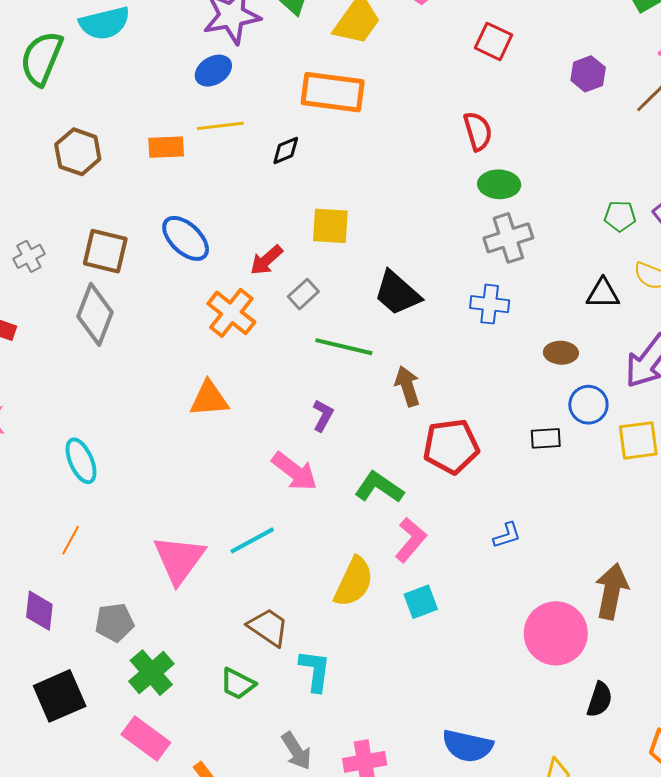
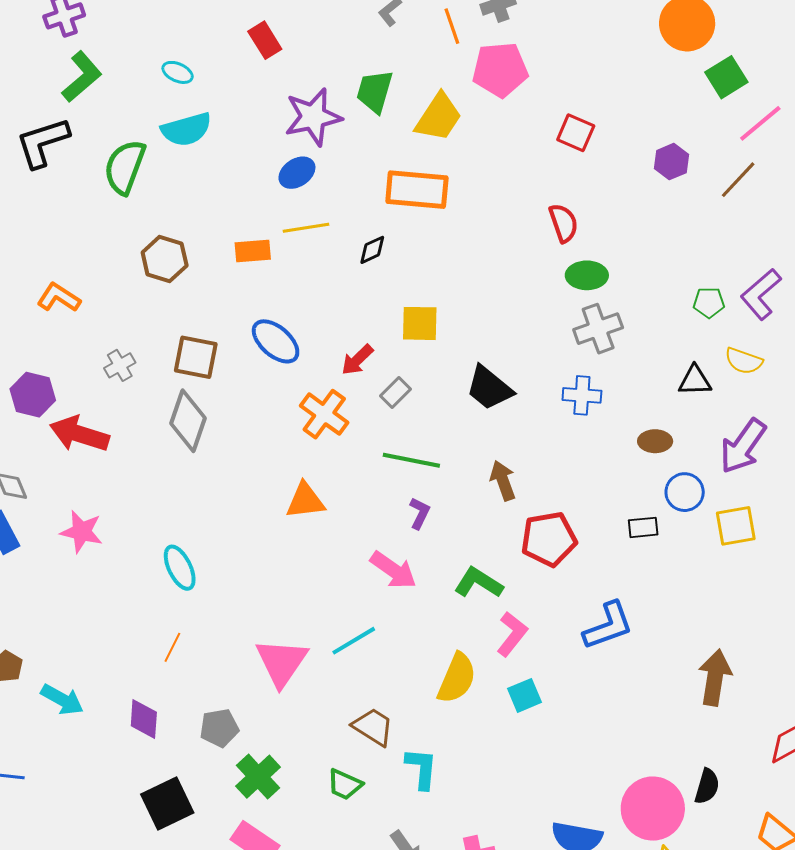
green line: (344, 347) -> (411, 460), moved
blue L-shape: (507, 535) -> (608, 626), size x1.8
pink circle: (556, 633) -> (653, 809), moved

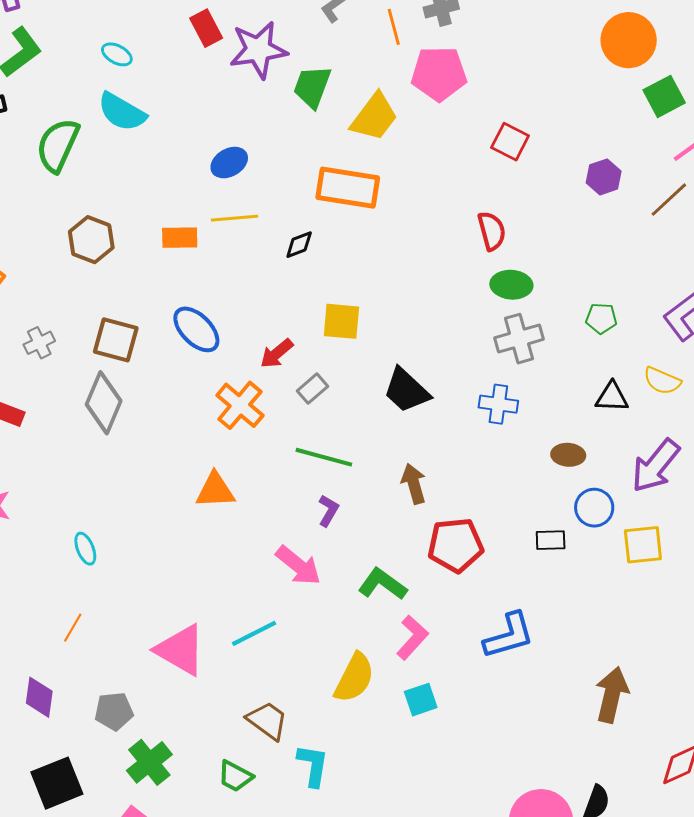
purple star: (313, 117) -> (258, 50), moved
cyan semicircle: (186, 129) -> (122, 112), turned 42
green pentagon: (709, 303) -> (601, 318), moved
cyan ellipse: (180, 568) -> (85, 549), size x0.7
pink triangle: (282, 662) -> (180, 650), turned -38

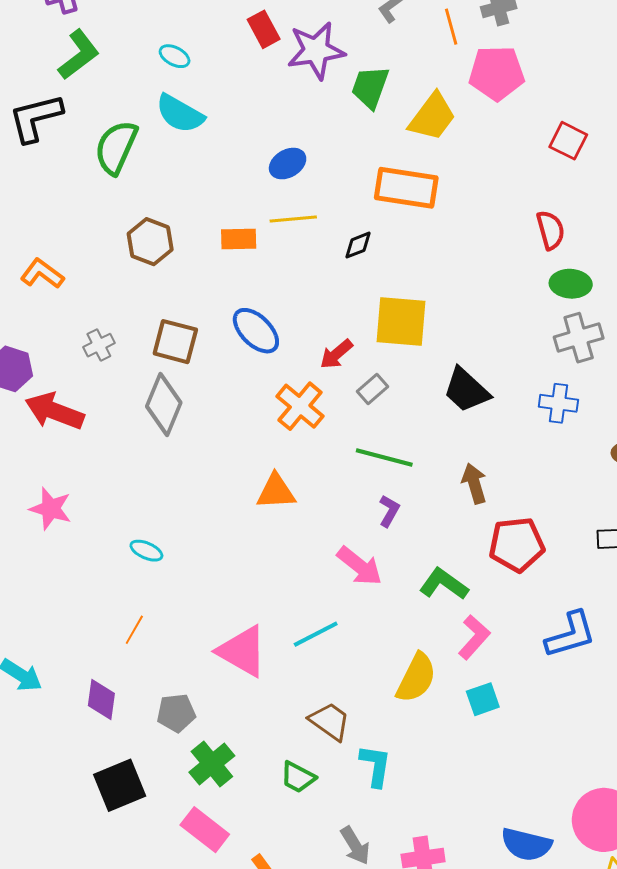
yellow square: (341, 321) -> (401, 321), size x1.4
cyan ellipse: (85, 549) -> (146, 551), turned -44

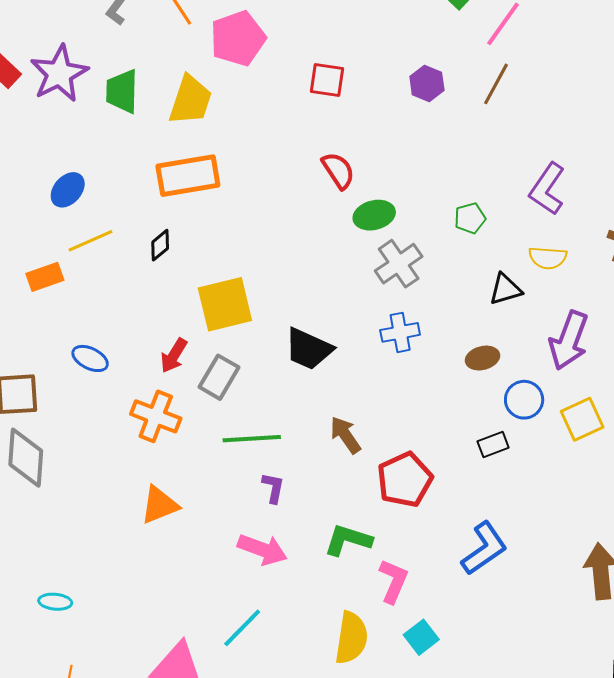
blue ellipse: (256, 331) -> (90, 358), size x0.7
gray rectangle: (372, 389) -> (219, 377), size x1.4

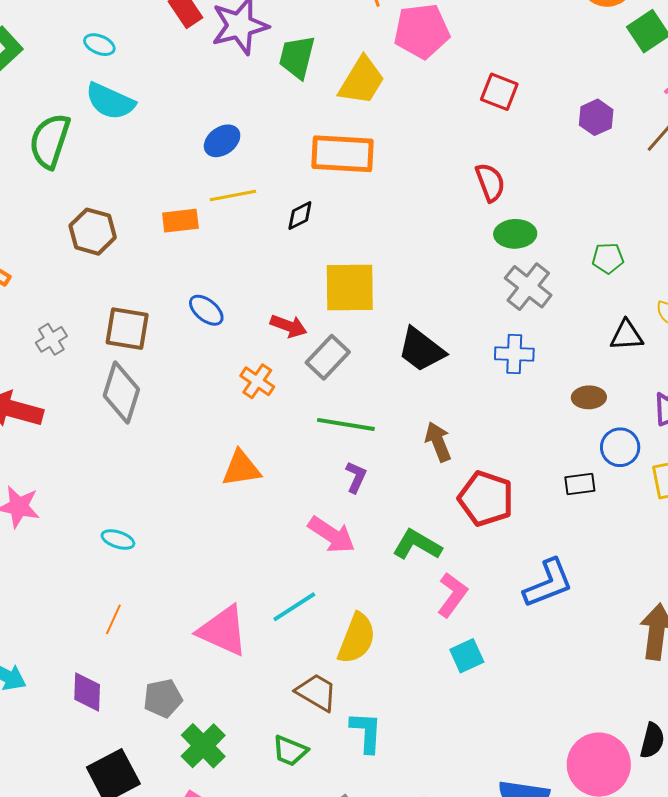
gray cross: (399, 264) -> (528, 287), turned -30
red arrow: (174, 355) -> (289, 326), turned -114
orange cross: (156, 416) -> (257, 381), size x0.7
red pentagon: (405, 480) -> (486, 499), turned 30
yellow semicircle: (351, 638) -> (357, 638), moved

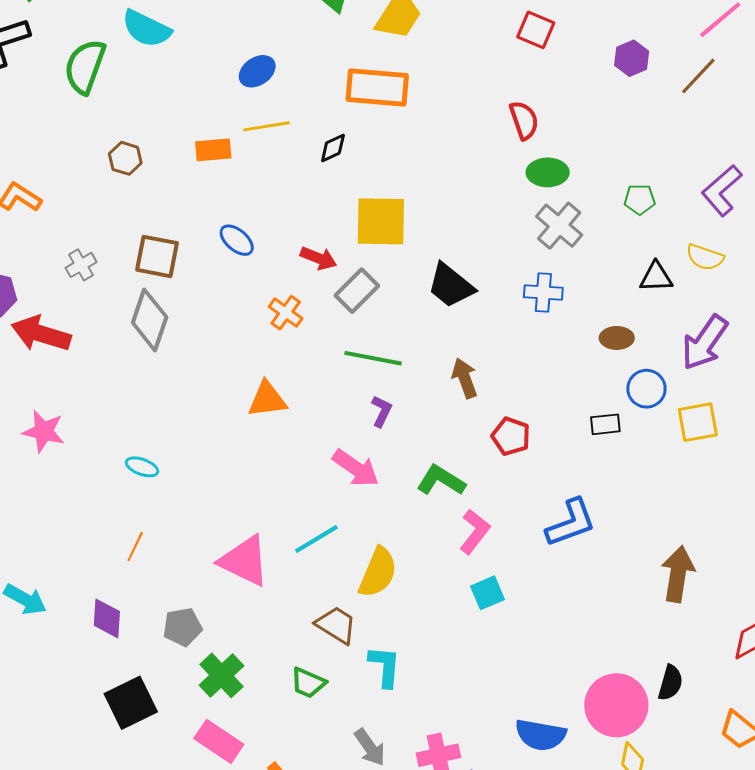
brown hexagon: (93, 232) -> (125, 158), size x0.7
red pentagon: (486, 499) -> (511, 436), size x0.7

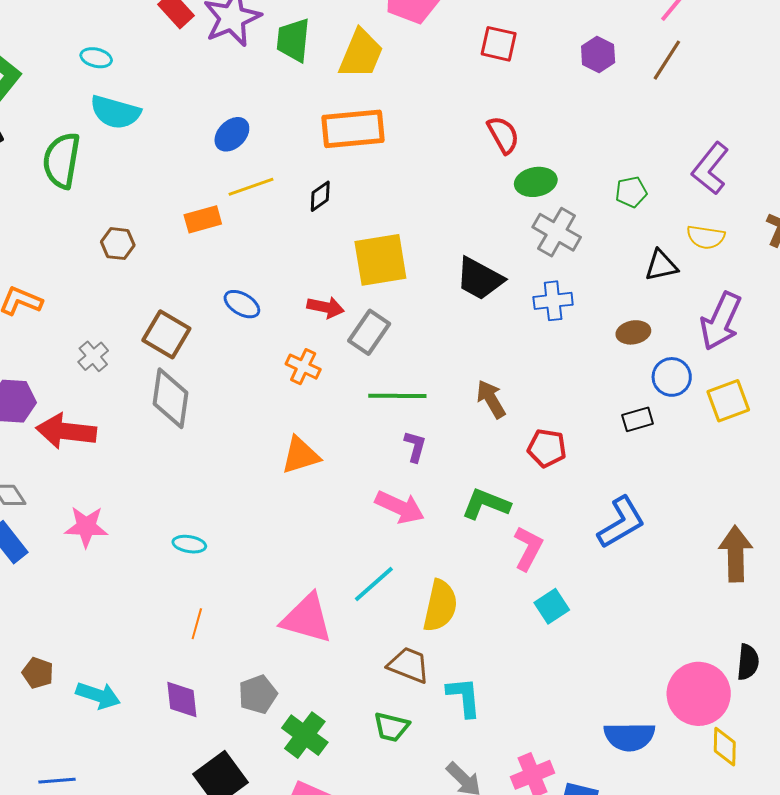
brown square: (157, 256) -> (166, 334), turned 30
black trapezoid: (451, 286) -> (480, 279), moved

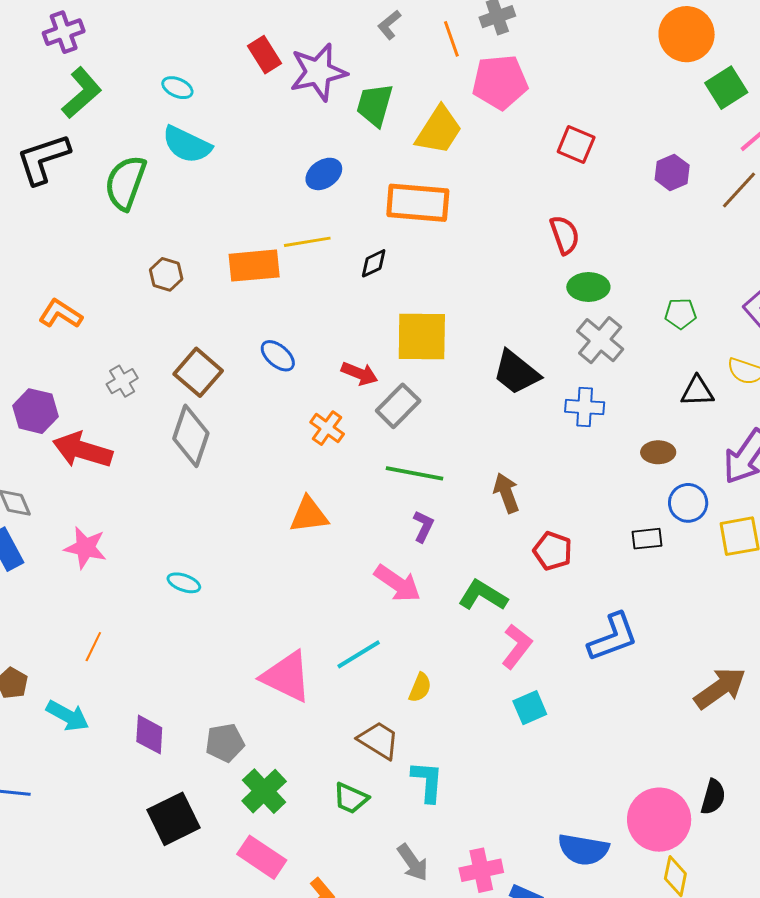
blue ellipse: (232, 134) -> (324, 174), moved
orange rectangle: (203, 219) -> (254, 266), size x1.4
brown arrow: (736, 554) -> (720, 688), turned 46
yellow semicircle: (440, 606) -> (420, 688), size x0.6
orange line: (197, 624) -> (93, 647), moved

